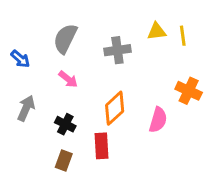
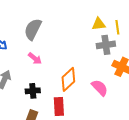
gray cross: (117, 50) -> (106, 45), moved
pink semicircle: (158, 120) -> (100, 88), turned -60
black cross: (65, 124) -> (33, 91), turned -32

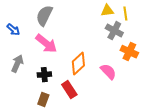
gray cross: (106, 45) -> (114, 31), turned 36
pink arrow: (35, 58) -> (46, 44), size x1.6
red rectangle: (59, 107) -> (69, 90), turned -30

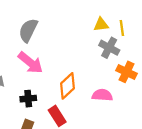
pink semicircle: (108, 72) -> (102, 95), turned -42

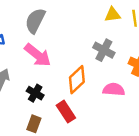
gray cross: (109, 48) -> (104, 50), moved
black cross: (28, 99) -> (35, 93), turned 35

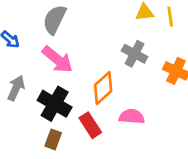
pink semicircle: (114, 89) -> (132, 117), moved
black cross: (35, 93) -> (55, 104), size x1.6

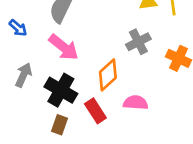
gray cross: (135, 54) -> (138, 42), turned 35

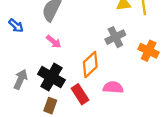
pink arrow: (64, 47) -> (54, 42), size x0.6
gray arrow: (24, 75) -> (21, 79), moved

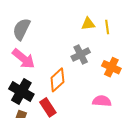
pink arrow: (54, 42) -> (24, 59), size x1.6
pink semicircle: (113, 87) -> (102, 101), moved

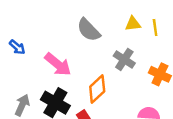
gray semicircle: (21, 29) -> (89, 30), moved, turned -70
gray cross: (81, 54) -> (124, 60), turned -30

